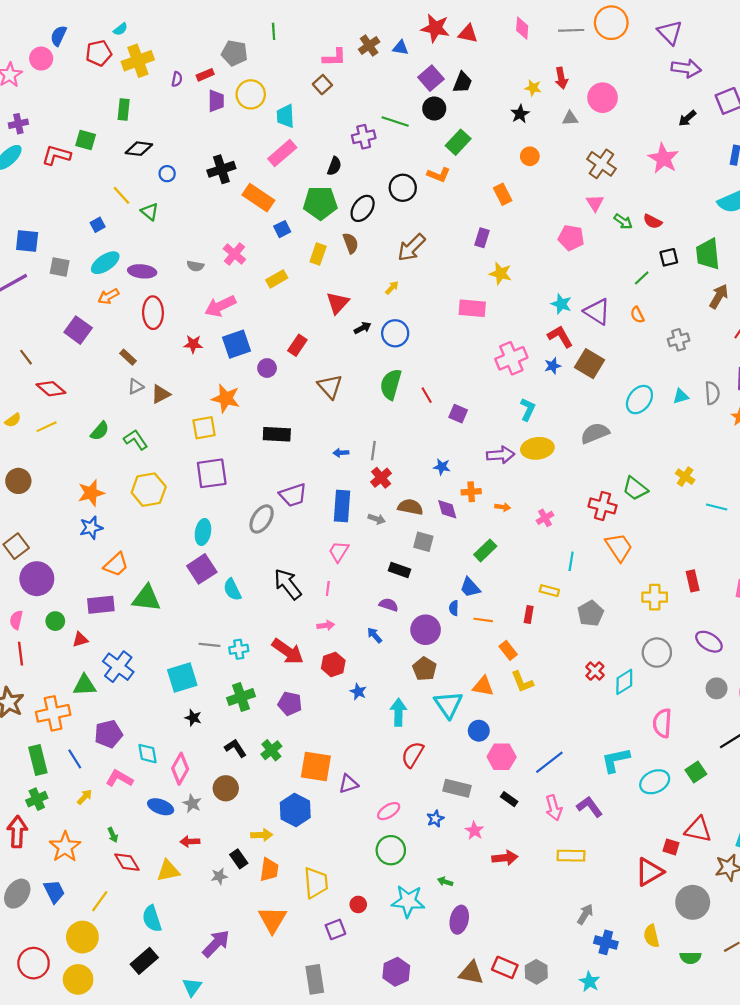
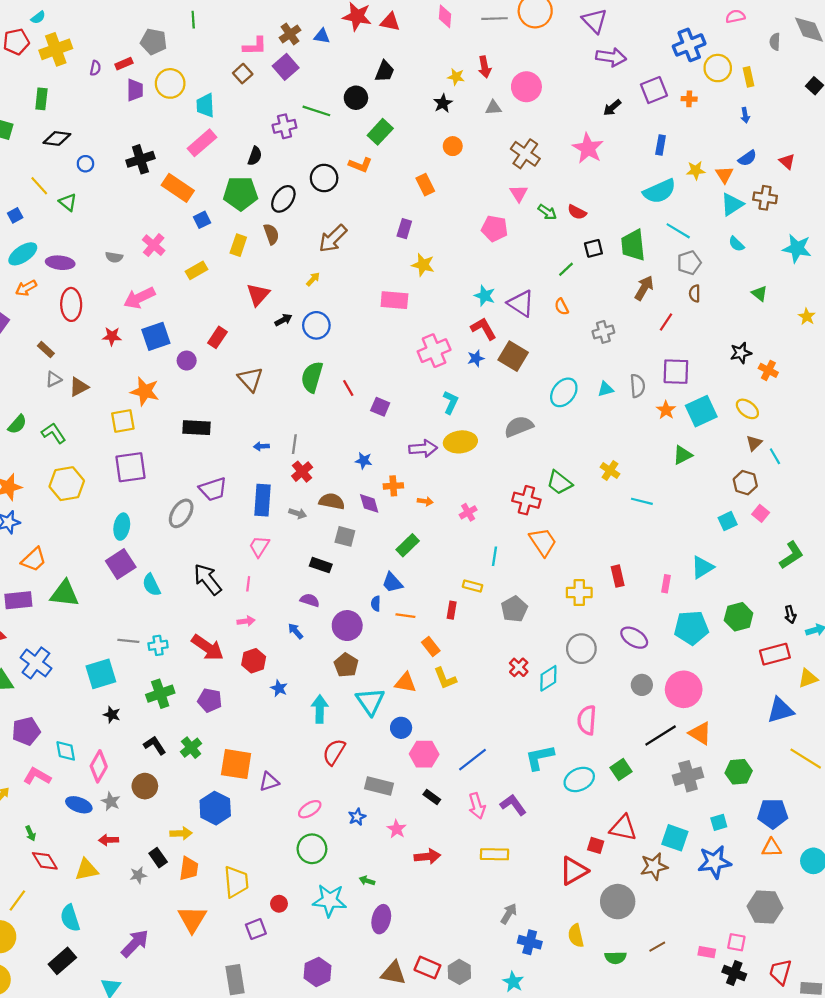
purple square: (431, 78) -> (286, 67), moved

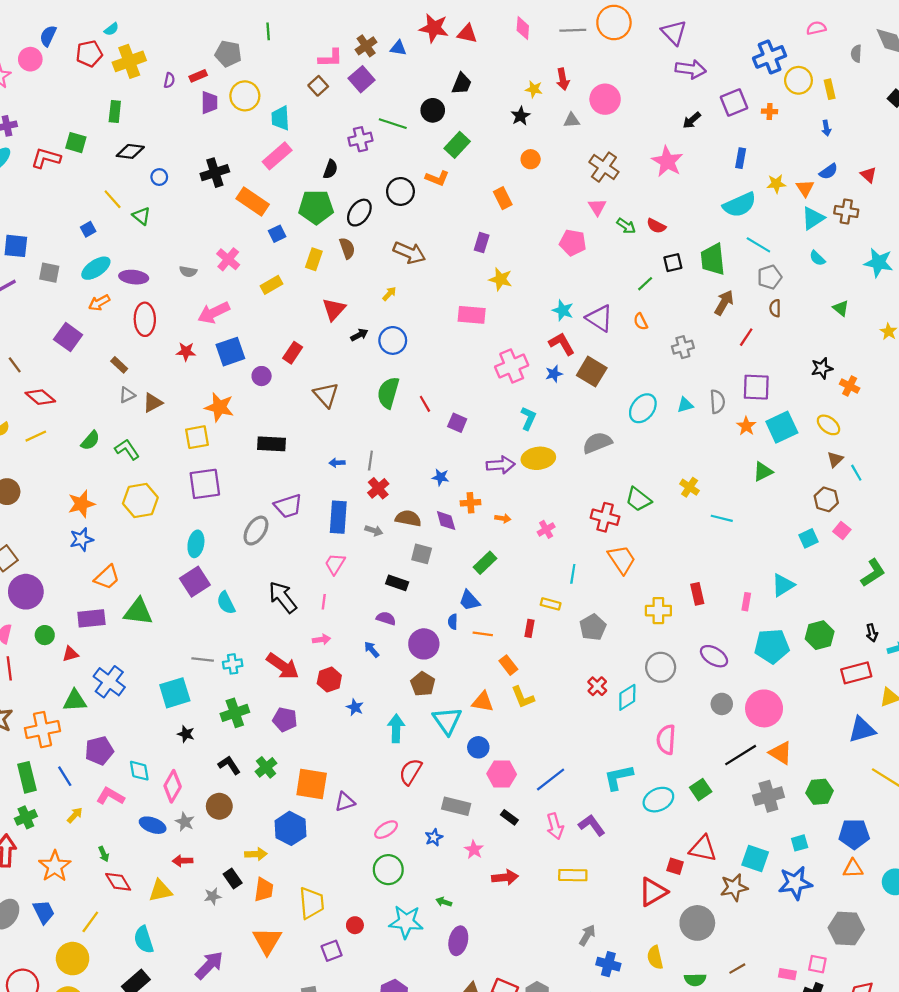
brown arrow: (333, 238) -> (409, 253), turned -112

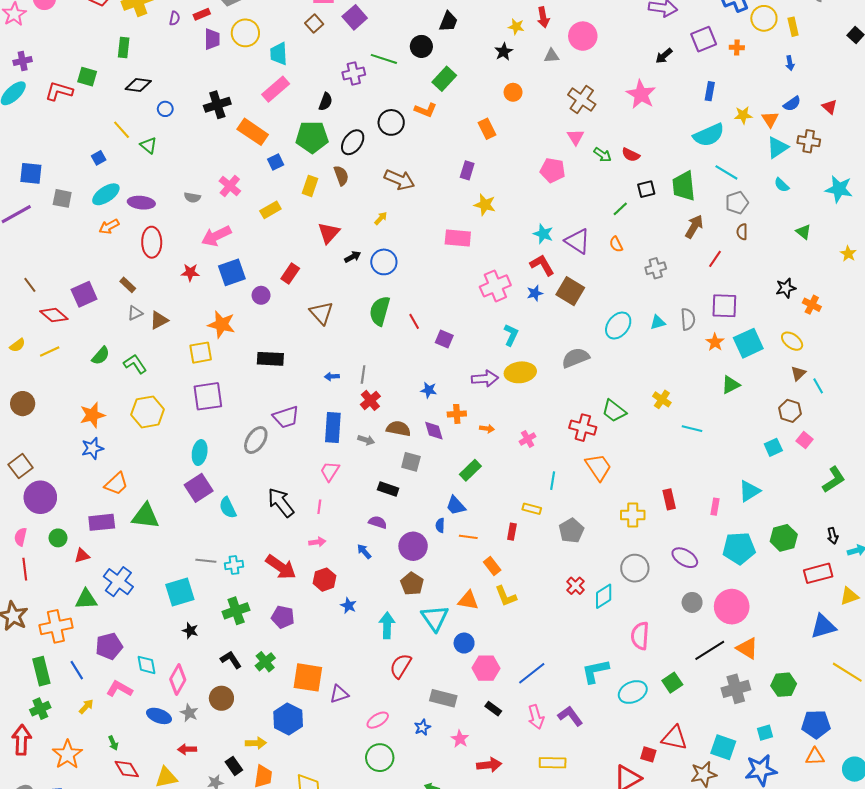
purple square: (68, 337) -> (84, 294), moved, turned 30

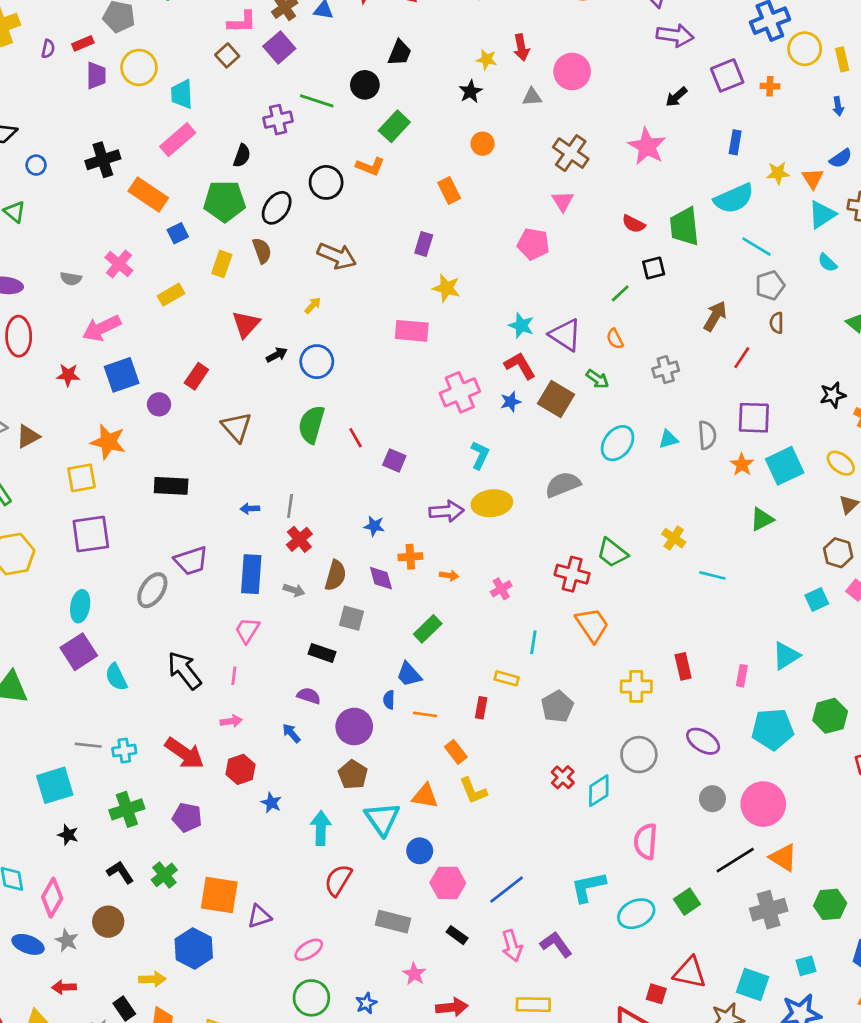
green arrow: (603, 155) -> (597, 379), moved
green trapezoid: (684, 186) -> (684, 227), moved
brown semicircle: (398, 429) -> (335, 575), turned 95
blue star: (422, 727) -> (366, 1003), moved

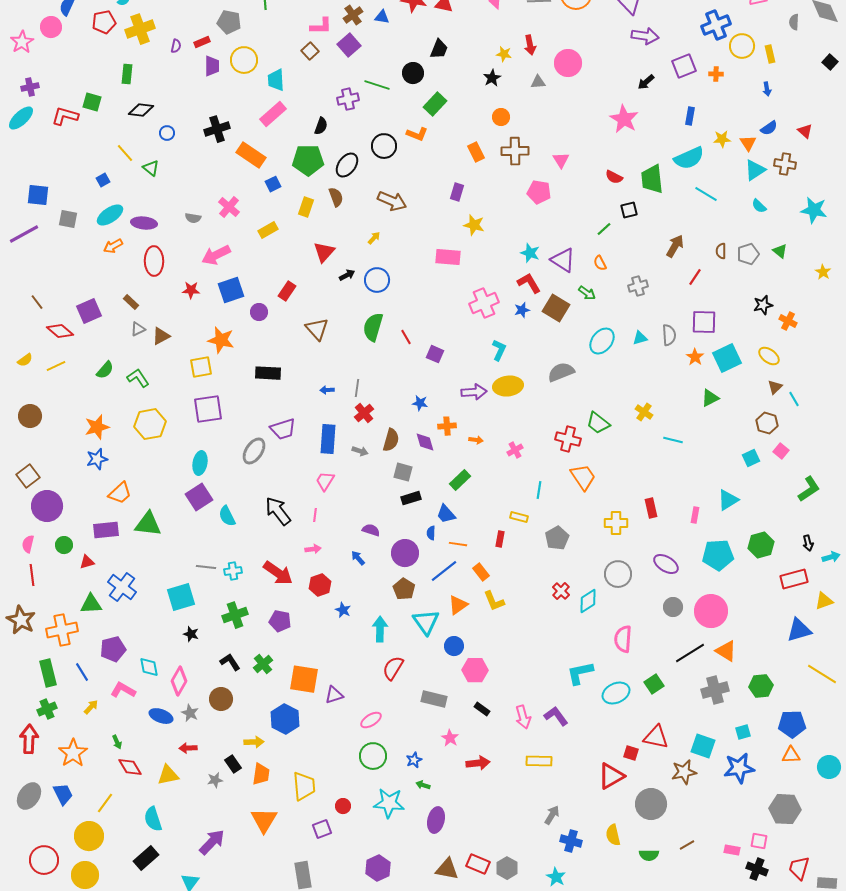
brown cross: (571, 153) -> (515, 151), moved, turned -36
gray pentagon: (770, 285) -> (748, 254), moved
black rectangle: (322, 653) -> (411, 498), moved, turned -36
orange triangle: (425, 796) -> (458, 605), turned -45
blue line: (507, 890) -> (444, 571), moved

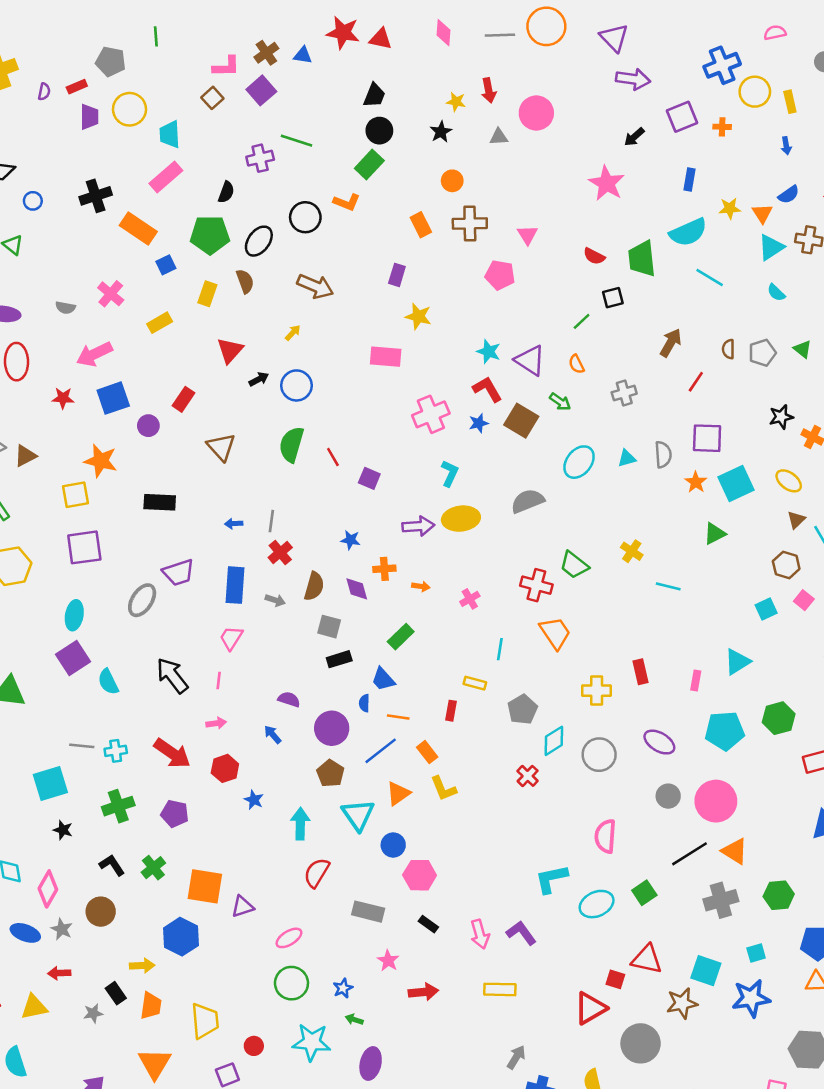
black circle: (413, 73) -> (379, 131), moved
cyan diamond: (588, 601) -> (554, 741), moved

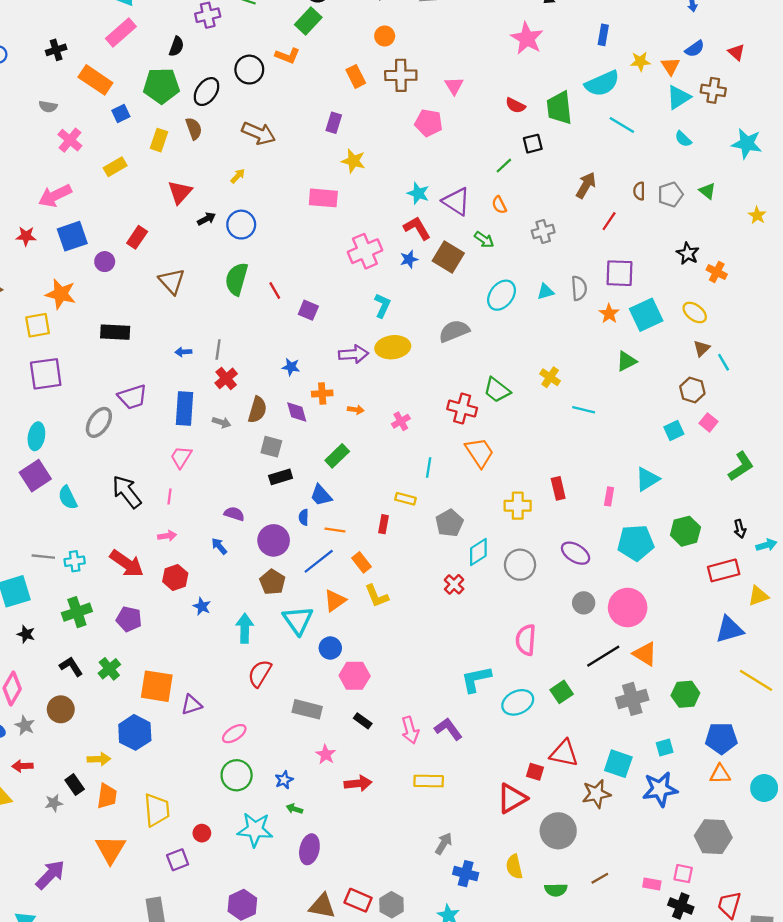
black cross: (96, 196) -> (56, 50), size x0.7
gray semicircle: (65, 308) -> (48, 107), moved
black star: (781, 417) -> (688, 253), turned -30

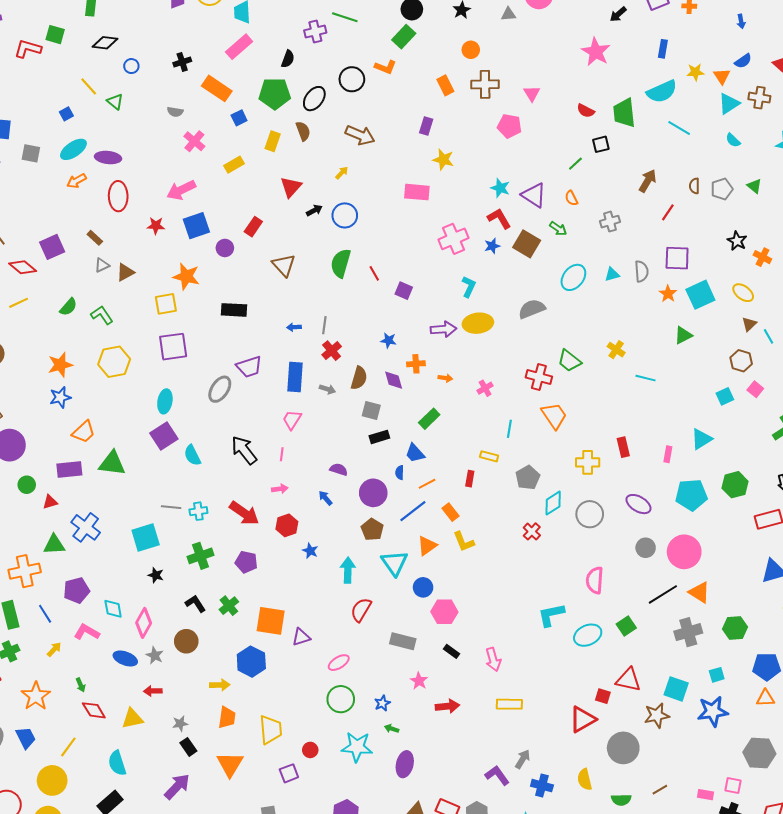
orange line: (335, 530) -> (427, 484), turned -36
purple L-shape: (448, 729) -> (497, 775), moved
black rectangle: (75, 785) -> (188, 747), moved

